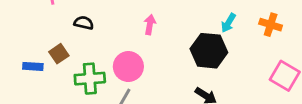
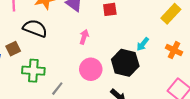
black semicircle: (84, 23) -> (35, 28), size x1.6
pink circle: (128, 67) -> (91, 69), moved

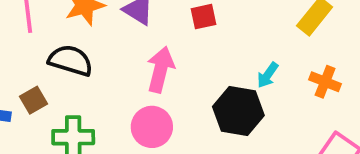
pink arrow: (84, 37) -> (160, 70), size x1.6
pink circle: (91, 69) -> (152, 127), moved

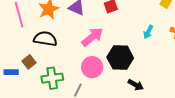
pink arrow: (160, 70) -> (92, 37), turned 45
black hexagon: (238, 111) -> (120, 58), moved

